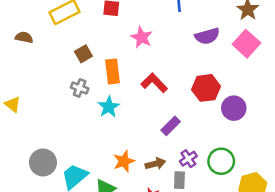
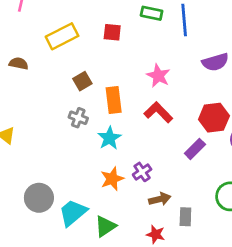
pink star: (142, 37) -> (158, 76), moved
purple rectangle: (171, 126) -> (195, 149), moved
purple cross: (188, 159) -> (142, 172), moved
orange star: (124, 161) -> (112, 179), moved

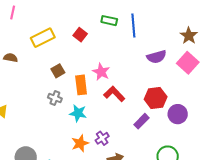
red square: (112, 32) -> (80, 35), turned 32
pink star: (158, 76) -> (101, 72), moved
cyan star: (109, 138) -> (78, 113), turned -30

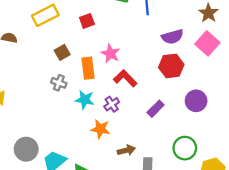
red square: (80, 35) -> (87, 21), moved, turned 32
red hexagon: (156, 98) -> (171, 66), moved
purple cross: (102, 138) -> (112, 104), moved
orange star: (80, 143) -> (100, 129), moved, turned 30

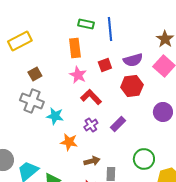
red square: (87, 21) -> (105, 65), moved
orange rectangle: (88, 68) -> (75, 48), moved
gray cross: (59, 83) -> (32, 101), size x1.6
purple circle: (196, 101) -> (163, 112), moved
purple cross: (112, 104) -> (91, 125), moved

